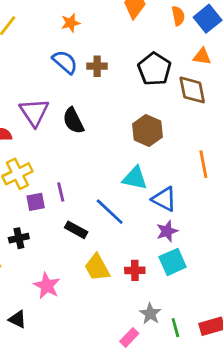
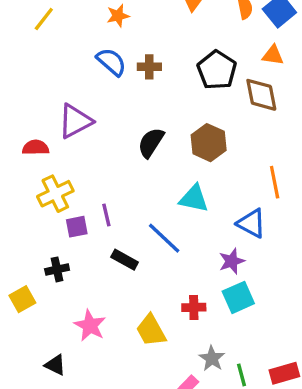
purple triangle: (34, 112) -> (75, 121), turned 36
black semicircle: (73, 121) -> (151, 143), moved, turned 60
blue triangle: (164, 199) -> (251, 223), moved
yellow trapezoid: (97, 268) -> (151, 330), moved

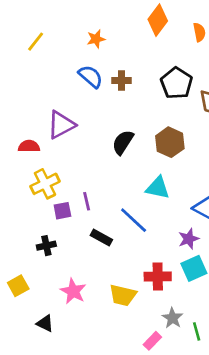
yellow square: (22, 299) -> (18, 286), moved
red cross: (194, 307) -> (158, 276), size x1.4
yellow trapezoid: (151, 330) -> (123, 295), turned -48

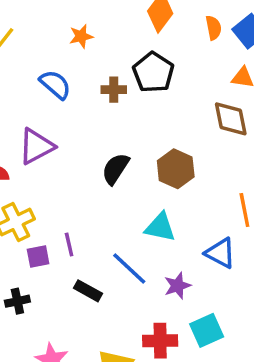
blue semicircle: (91, 76) -> (55, 84), moved
black pentagon: (177, 83) -> (153, 72), moved
purple star: (189, 239) -> (177, 286), moved

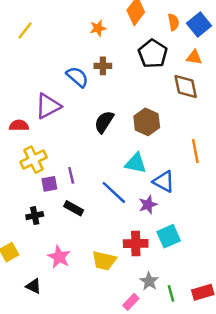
orange star: (81, 36) -> (98, 28), moved
black pentagon: (153, 72) -> (153, 54), moved
blue semicircle: (55, 84) -> (77, 77), moved
blue triangle: (220, 253) -> (164, 181), moved
black rectangle: (88, 291) -> (74, 208), moved

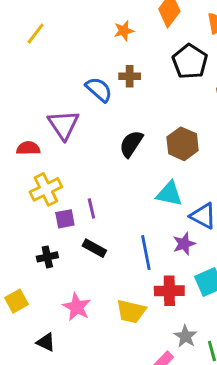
purple triangle: (48, 106) -> (64, 125), turned -36
blue line: (114, 192) -> (146, 253), moved, turned 36

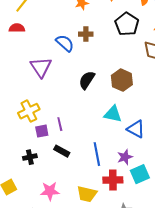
red semicircle: (28, 148) -> (17, 28), moved
purple star: (184, 244) -> (125, 157), moved
pink star: (77, 307) -> (50, 191), turned -30

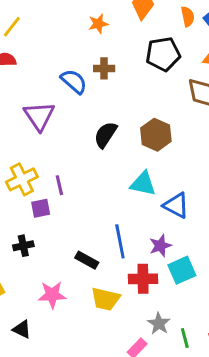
black pentagon: (127, 24) -> (163, 54), turned 30
purple line: (60, 124) -> (59, 185), moved
black rectangle: (62, 151) -> (87, 260), moved

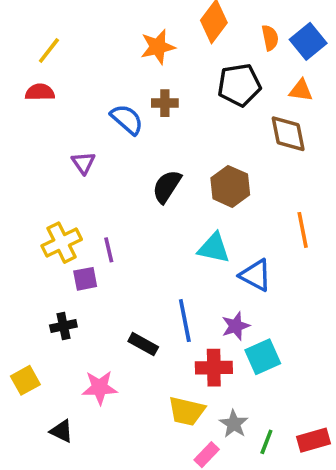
orange star: (98, 24) -> (158, 47), size x1.4
purple triangle: (39, 116) -> (83, 163), size x0.6
yellow trapezoid: (105, 299) -> (187, 411), moved
green line: (185, 338) -> (266, 442), turned 36

